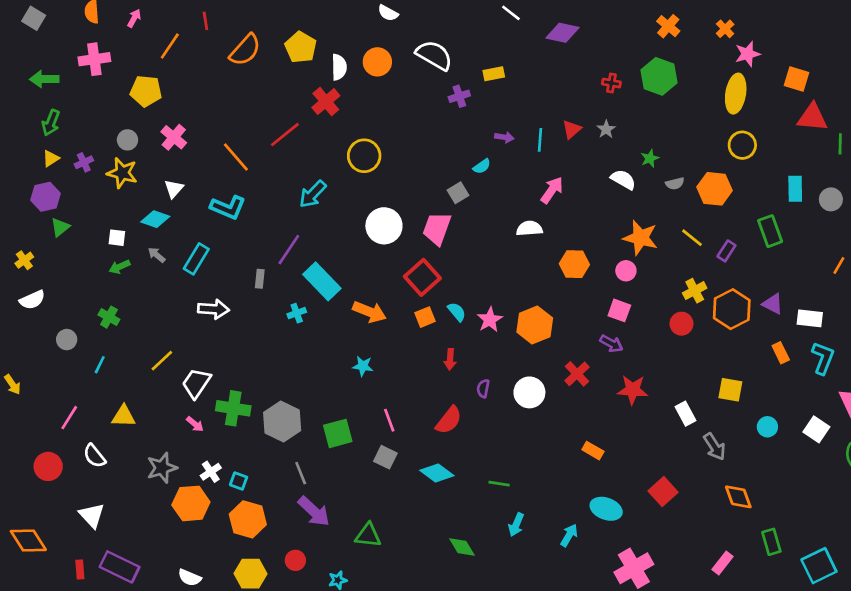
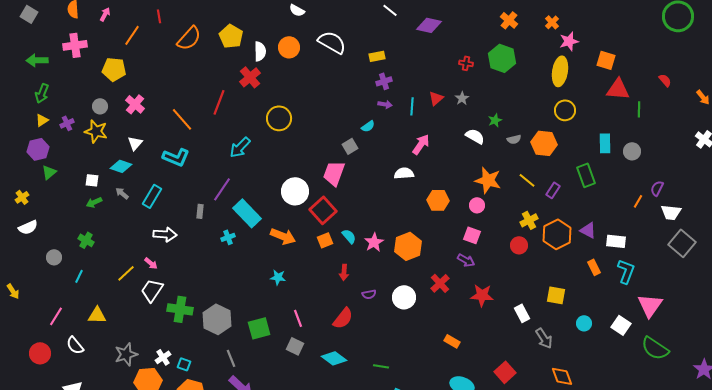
purple cross: (459, 96) -> (384, 81), moved
red line: (285, 135) -> (219, 102), turned -30
white circle: (384, 226) -> (295, 191), moved
purple semicircle: (483, 388) -> (369, 294), turned -112
pink arrow: (195, 424) -> (151, 263), moved

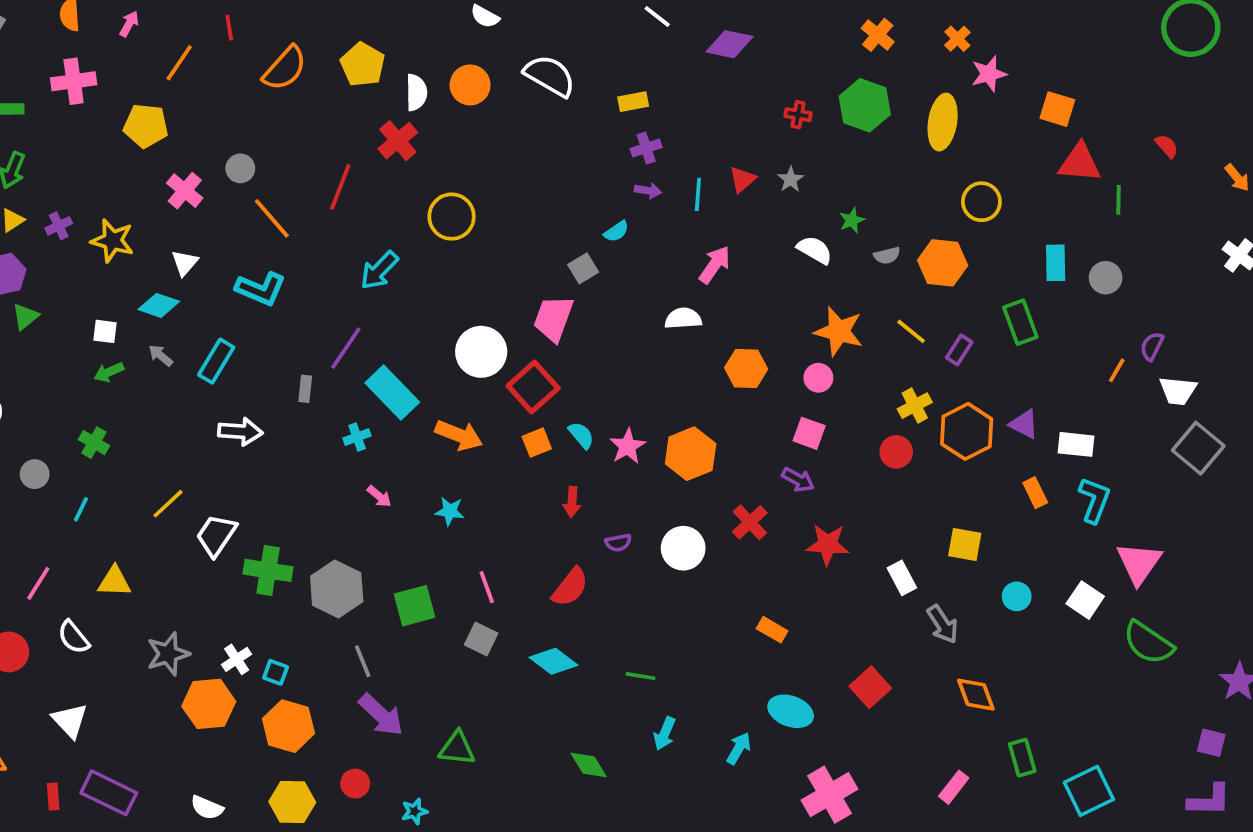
yellow ellipse: (560, 71) -> (943, 122), moved
gray circle: (100, 106) -> (240, 168), moved
pink arrow: (151, 263) -> (379, 496), moved

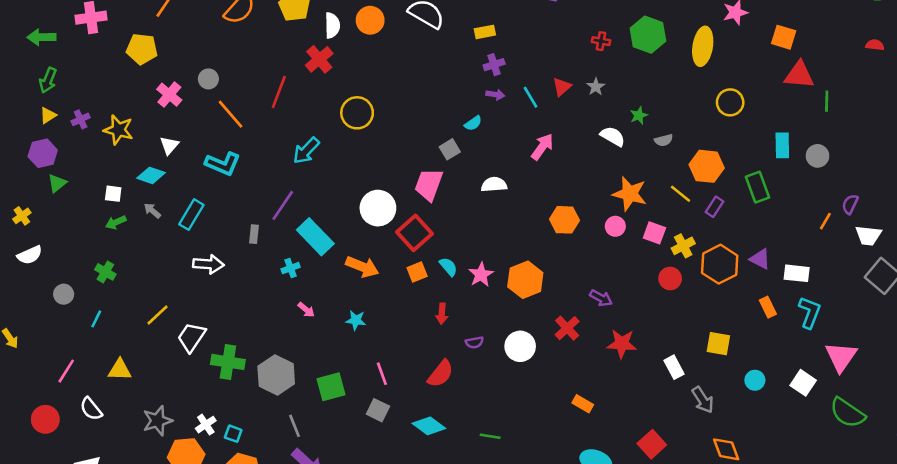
red semicircle: (1167, 146) -> (875, 45), moved, turned -42
cyan line: (698, 194) -> (531, 97), turned -35
orange hexagon: (943, 263) -> (707, 166), moved
white semicircle: (683, 318) -> (494, 185), moved
pink square: (809, 433) -> (654, 233), moved

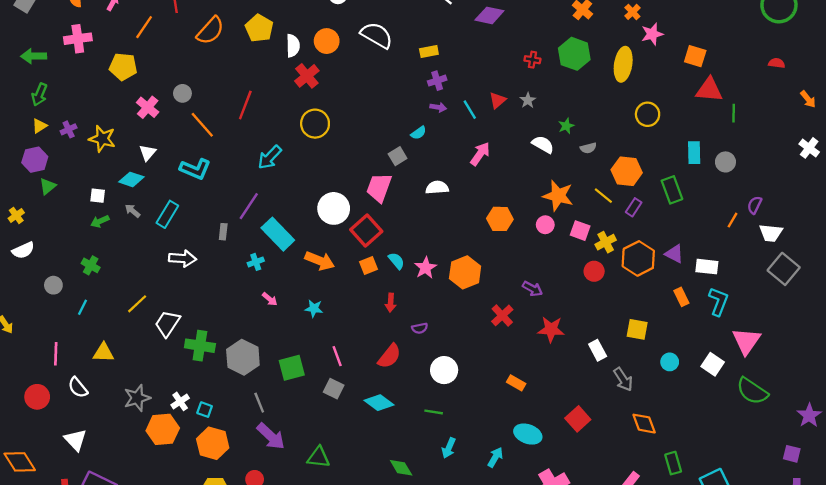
red cross: (319, 59) -> (307, 76), moved
white circle: (520, 346) -> (444, 370), moved
pink line: (66, 371) -> (56, 354), turned -30

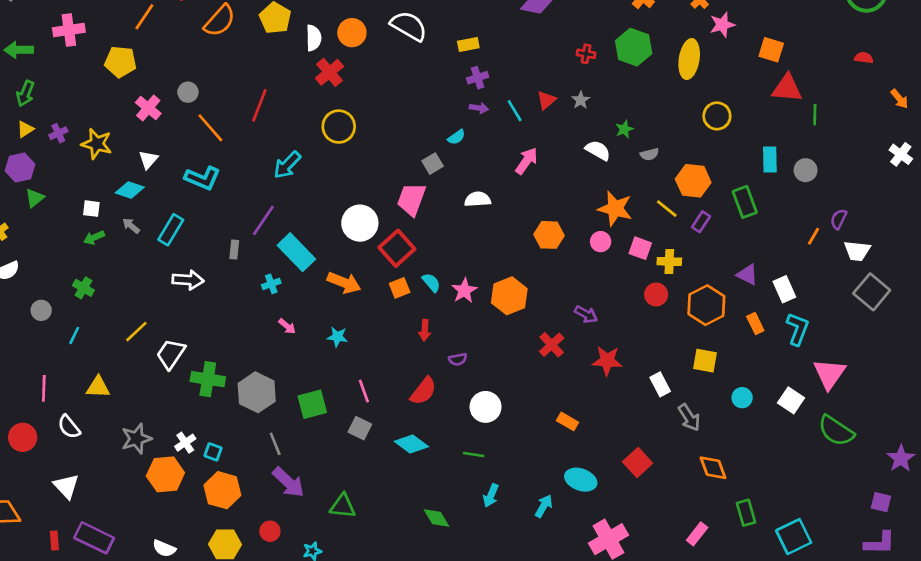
yellow cross: (606, 242) -> (669, 261), turned 30
orange hexagon: (638, 258) -> (706, 305), moved
white rectangle: (707, 267) -> (784, 289), turned 60

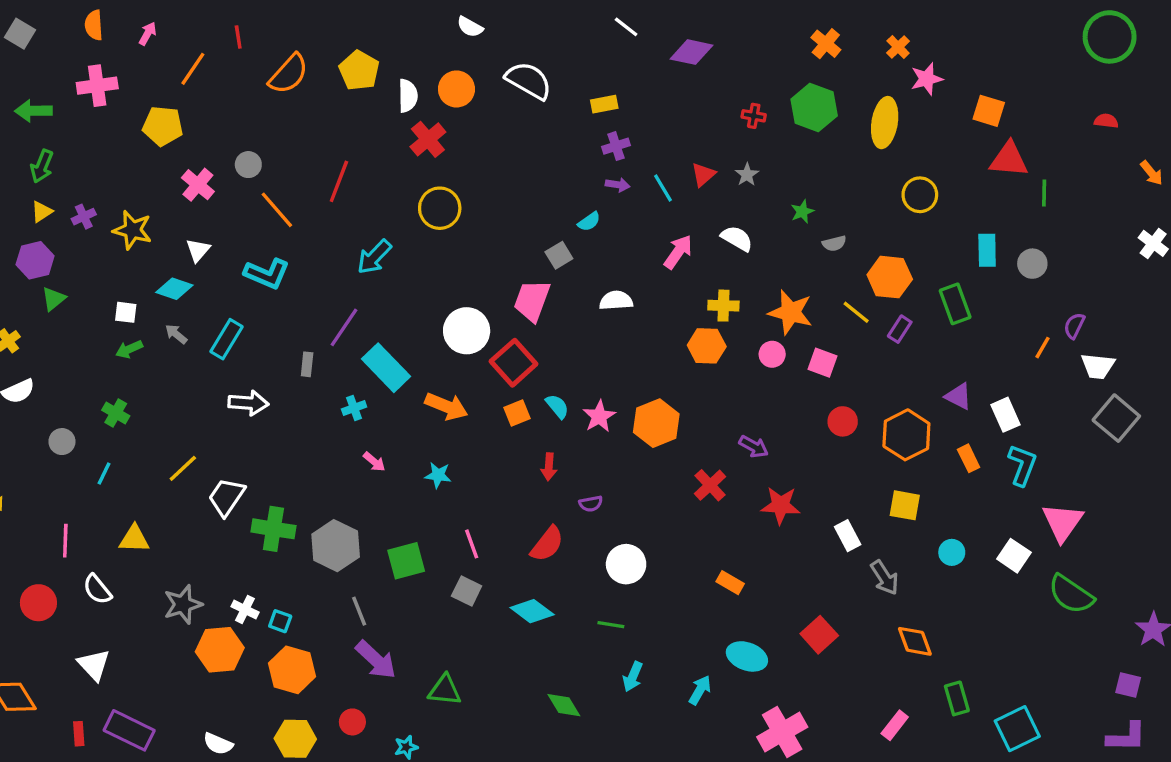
white semicircle: (598, 150) -> (737, 238), moved
yellow cross: (669, 261) -> (723, 306), moved
white cross: (185, 443) -> (245, 609), turned -30

